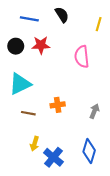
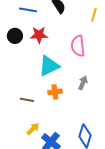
cyan triangle: (20, 84) -> (49, 66), moved
gray arrow: (94, 111) -> (83, 83), moved
yellow arrow: (35, 144) -> (33, 129), turned -152

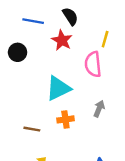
yellow line: (94, 15) -> (105, 39), moved
red star: (39, 35) -> (62, 40), moved, turned 30

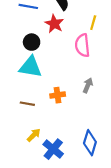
black circle: (18, 52) -> (32, 42), moved
cyan triangle: (58, 88) -> (31, 67), moved, turned 35

